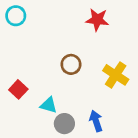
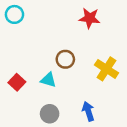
cyan triangle: (49, 105) -> (48, 80), moved
gray circle: (64, 124) -> (50, 114), moved

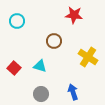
cyan circle: (14, 14) -> (17, 21), moved
brown circle: (65, 59) -> (54, 41), moved

